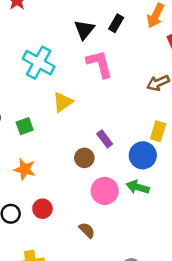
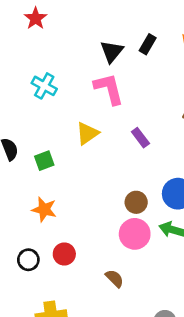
cyan cross: (39, 63) -> (44, 86), moved, size x0.7
pink L-shape: (100, 64) -> (109, 89), moved
purple rectangle: (105, 139) -> (140, 138), moved
brown circle: (84, 158) -> (136, 202), moved

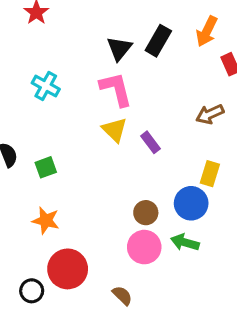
black rectangle: (148, 44) -> (158, 41), size x1.4
yellow triangle: (87, 133) -> (115, 130), moved, turned -40
red circle: (64, 254) -> (68, 269), size x1.6
black circle: (28, 260) -> (32, 291), moved

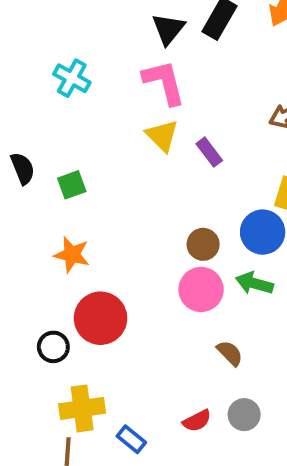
brown semicircle: (122, 296) -> (230, 353), moved

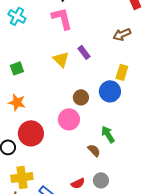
yellow triangle: (162, 136) -> (61, 59), moved
green arrow: (254, 283) -> (108, 134), moved, turned 42
pink circle: (201, 289) -> (69, 119), moved

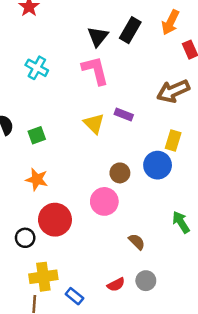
brown arrow: (122, 34) -> (173, 91), size x1.4
purple rectangle: (84, 52) -> (124, 115), turned -32
green arrow: (108, 134) -> (181, 222), moved

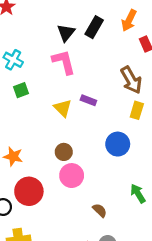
brown arrow: (173, 91) -> (131, 80), turned -96
green square: (37, 135) -> (21, 90), moved
yellow rectangle: (173, 140) -> (137, 110), moved
brown circle: (120, 173) -> (64, 152), moved

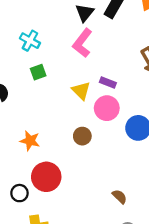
pink L-shape: (64, 62) -> (82, 43), turned -128
pink circle: (72, 176) -> (107, 108), moved

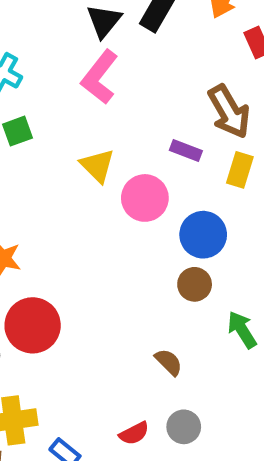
purple rectangle: (108, 83) -> (186, 150), moved
brown circle: (82, 136) -> (195, 284), moved

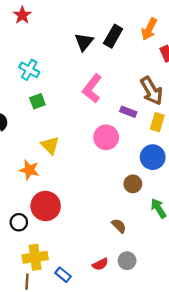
pink L-shape: (100, 77) -> (92, 88), moved
yellow triangle: (97, 166) -> (50, 145), moved
blue circle: (203, 235) -> (153, 157), moved

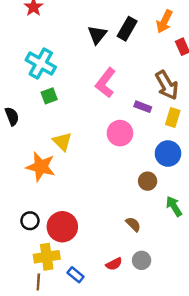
cyan cross: (29, 70) -> (41, 63), size x1.4
orange star: (29, 170) -> (41, 167), size x1.4
red circle: (46, 206) -> (62, 227), moved

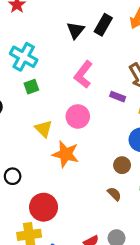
pink circle: (120, 133) -> (78, 116), moved
orange star: (41, 167) -> (66, 154), moved
black circle: (30, 221) -> (13, 176), moved
brown semicircle: (133, 224) -> (114, 194), moved

